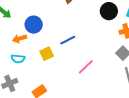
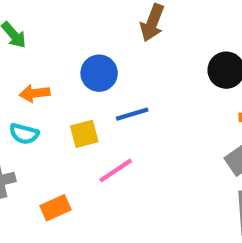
blue circle: (34, 25) -> (99, 73), moved
pink line: (86, 67) -> (116, 171), moved

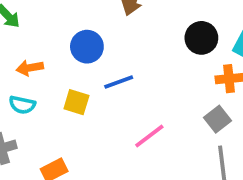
yellow square: (84, 134) -> (76, 102), turned 35
pink line: (116, 171) -> (149, 136), moved

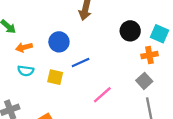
orange arrow: (30, 68) -> (24, 47), moved
cyan semicircle: (22, 105) -> (26, 71), moved

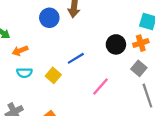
black circle: (130, 31) -> (116, 44), moved
blue circle: (59, 42) -> (49, 18), moved
yellow square: (55, 77) -> (53, 75), turned 35

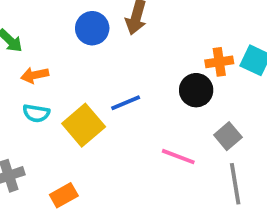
orange cross: (141, 43) -> (219, 62), moved
yellow square: (53, 75) -> (84, 125), size x1.5
pink line: (101, 87) -> (178, 157), moved, turned 60

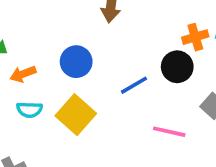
blue circle: (92, 28) -> (76, 62), moved
blue line: (126, 103) -> (134, 85), moved

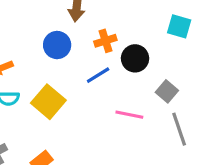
orange cross: (195, 37) -> (105, 41), moved
blue circle: (76, 62) -> (57, 45), moved

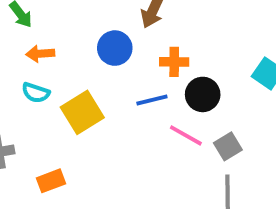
pink line: (129, 115) -> (186, 135), moved

